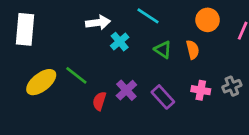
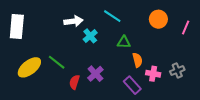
green triangle: (163, 50) -> (124, 42), turned -32
orange semicircle: (193, 50) -> (137, 60), moved
purple rectangle: (163, 97) -> (132, 85), moved

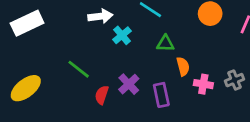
white rectangle: (17, 27) -> (27, 23), turned 60
yellow ellipse: (29, 67) -> (26, 88), moved
purple rectangle: (132, 85) -> (161, 95), moved, turned 30

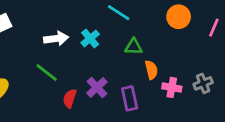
white arrow: (100, 16) -> (56, 39), moved

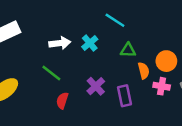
orange circle: (179, 17) -> (166, 61), moved
red semicircle: (70, 98) -> (62, 101), moved

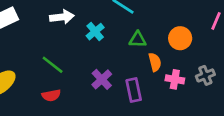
white arrow: (60, 43) -> (62, 17), moved
orange circle: (166, 61) -> (180, 38), moved
red semicircle: (62, 101) -> (51, 95), moved, turned -119

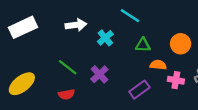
orange semicircle: (155, 62) -> (158, 65), turned -70
purple cross: (102, 79) -> (99, 74), moved
purple rectangle: (134, 90) -> (139, 90), turned 66

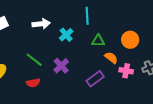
cyan line: (130, 16) -> (87, 16), turned 54
orange semicircle: (158, 65) -> (111, 58), turned 32

